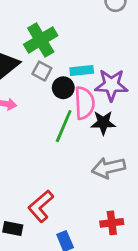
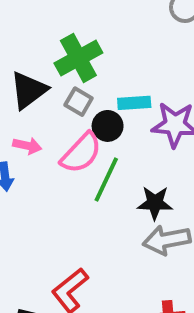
pink semicircle: (84, 103) -> (81, 153), moved, turned 44
black star: (103, 123) -> (155, 203), moved

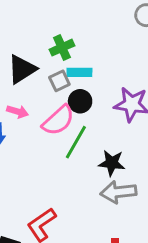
green cross: (78, 58) -> (62, 48), size x0.7
gray square: (79, 102) -> (59, 81), turned 30
cyan rectangle: (134, 103) -> (79, 72), moved

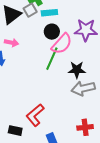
gray square: (59, 81) -> (30, 10), moved
pink semicircle: (58, 120) -> (62, 44), moved

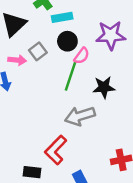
gray square: (30, 10) -> (38, 51), moved
pink semicircle: (62, 44) -> (82, 56), size x0.6
gray arrow: (83, 88) -> (80, 116), moved

